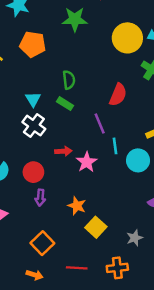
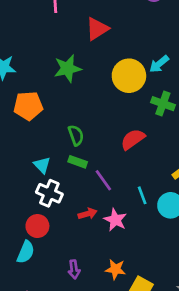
red semicircle: (118, 95) -> (133, 139), turned -135
purple line: (100, 123) -> (103, 180), moved
red circle: (33, 172) -> (37, 226), moved

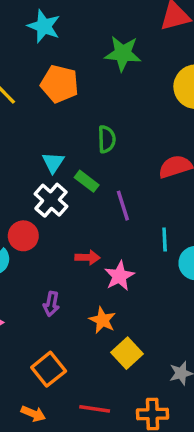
green rectangle: (78, 162) -> (87, 181), moved
red arrow: (88, 214) -> (88, 257), moved
pink star: (115, 220) -> (119, 276), moved

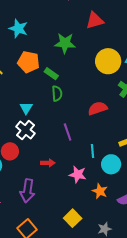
green rectangle: (87, 181) -> (51, 74), moved
pink star: (119, 276) -> (78, 174), moved, turned -30
purple arrow: (51, 304) -> (27, 191), size x1.6
orange star: (102, 320) -> (100, 191), moved

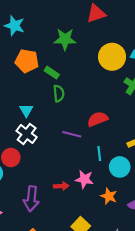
red semicircle: (98, 108) -> (98, 119), moved
purple line: (68, 132) -> (72, 134), turned -54
red arrow: (48, 163) -> (61, 186), moved

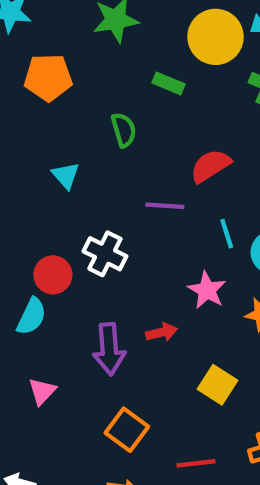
green rectangle: (52, 73) -> (169, 83), moved
white cross: (27, 134) -> (105, 254), moved
pink star: (84, 179) -> (207, 290), turned 30
red arrow: (61, 186) -> (162, 332), moved

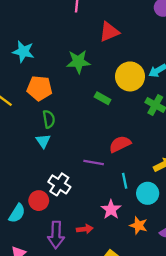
green semicircle: (124, 130) -> (49, 119), moved
red circle: (53, 275) -> (39, 201), moved

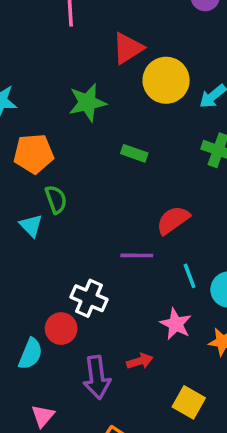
yellow circle: (130, 76) -> (166, 80), moved
cyan triangle: (43, 141) -> (31, 226), moved

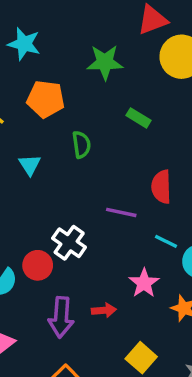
green semicircle: (56, 199) -> (81, 145), moved
red semicircle: (173, 220) -> (161, 187), turned -68
cyan line: (190, 276) -> (166, 241), turned -55

